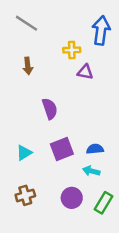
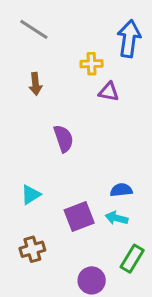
purple square: (62, 149) -> (79, 217), moved
purple circle: (72, 198) -> (92, 280), moved

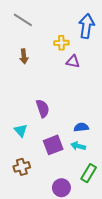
purple semicircle: (64, 139) -> (43, 108), moved
cyan triangle: (31, 195) -> (21, 130), turned -40

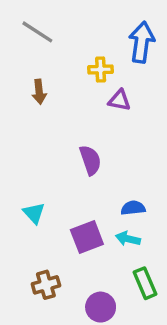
purple semicircle: (43, 108) -> (90, 160), moved
brown cross: (22, 167) -> (46, 285), moved
green rectangle: (89, 173) -> (145, 283), turned -54

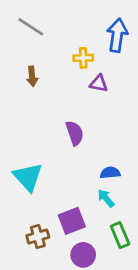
cyan triangle: (34, 213) -> (28, 177), size x1.6
purple square: (87, 237) -> (72, 221), moved
cyan arrow: (128, 239) -> (106, 198), turned 36

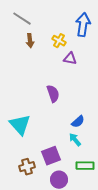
yellow cross: (83, 58) -> (59, 41), turned 32
brown arrow: (32, 76) -> (30, 41), moved
blue semicircle: (110, 173) -> (78, 122), turned 144
green rectangle: (120, 235) -> (85, 166), turned -66

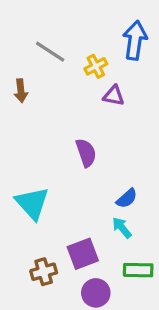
gray line: (22, 19) -> (50, 52), moved
brown arrow: (30, 41) -> (21, 91), moved
yellow cross: (59, 41) -> (96, 66), turned 32

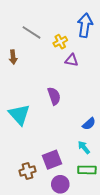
blue semicircle: (127, 198) -> (89, 124), moved
cyan triangle: (32, 203) -> (19, 115), moved
cyan arrow: (122, 228) -> (84, 147), moved

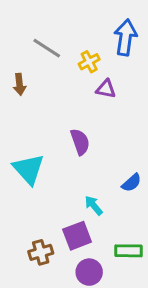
cyan arrow: (84, 147) -> (94, 205), moved

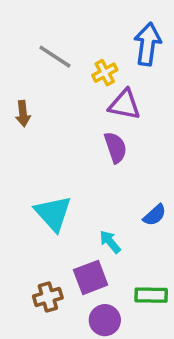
brown arrow: (20, 84) -> (23, 114), moved
purple triangle: (106, 89) -> (124, 105), size x1.4
purple semicircle: (80, 142) -> (115, 147), moved
cyan triangle: (29, 169) -> (53, 213), moved

